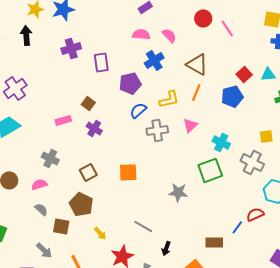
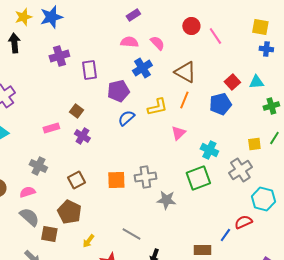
gray cross: (157, 130) -> (145, 177), moved
gray cross: (252, 162) -> (240, 170), turned 30
gray semicircle: (41, 209) -> (29, 217), size x1.5
yellow arrow: (100, 233) -> (88, 241), turned 80

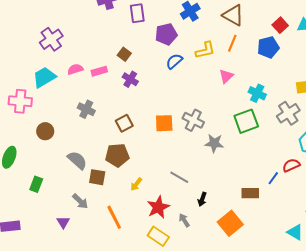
gray cross: (145, 177) -> (193, 120), turned 35
pink semicircle: (27, 192) -> (75, 69), moved
brown pentagon: (69, 212) -> (117, 155), turned -30

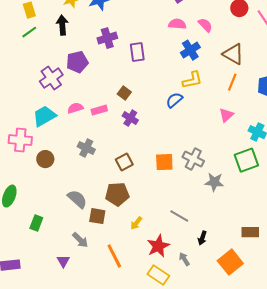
purple pentagon: (166, 34) -> (77, 62), moved
yellow L-shape: (205, 50) -> (192, 80), moved
brown circle: (45, 131) -> (45, 159), moved

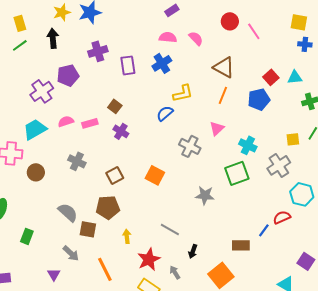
blue cross: (190, 50) -> (162, 63), moved
gray cross: (193, 159) -> (190, 146), moved
orange square: (164, 162) -> (155, 175), turned 30
yellow arrow: (136, 223) -> (127, 236), turned 136

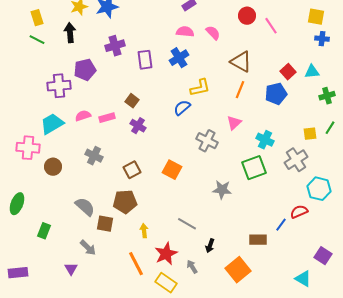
green line: (20, 45) -> (37, 40), turned 63
purple cross: (42, 91) -> (59, 86), turned 30
orange line: (105, 269) -> (136, 264), moved

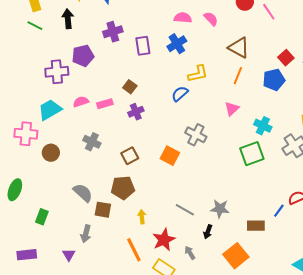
purple cross: (138, 126) -> (136, 112), turned 35
gray cross: (207, 141) -> (196, 135), moved
gray star: (222, 190) -> (220, 209), moved
gray arrow: (88, 248) -> (86, 234), turned 60
purple rectangle: (18, 273) -> (27, 255), moved

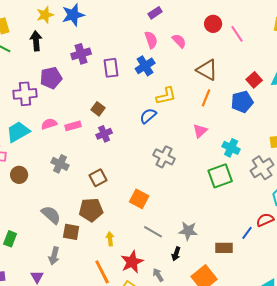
pink semicircle: (183, 18) -> (151, 40), turned 66
orange square: (170, 156) -> (139, 199), moved

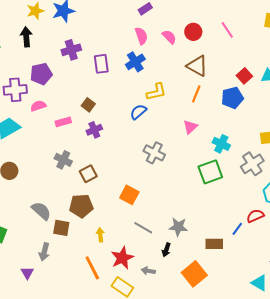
red circle: (213, 24) -> (193, 32), moved
pink semicircle: (49, 124) -> (38, 106), moved
gray cross: (60, 164) -> (63, 160), moved
gray arrow: (158, 275) -> (148, 271), turned -48

